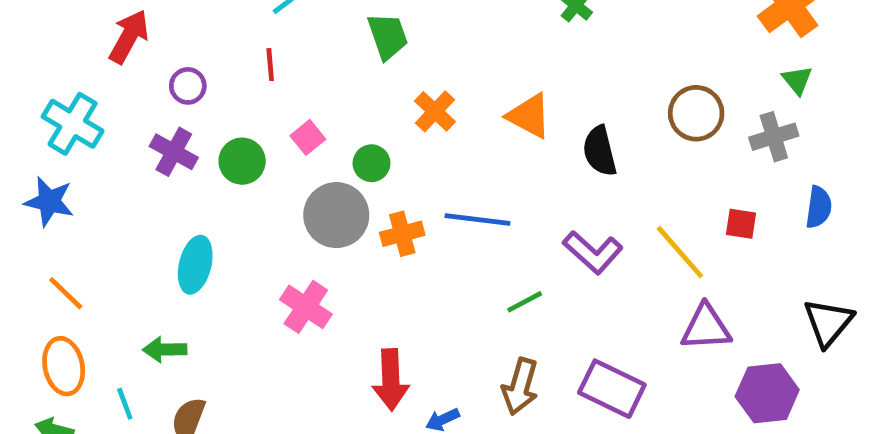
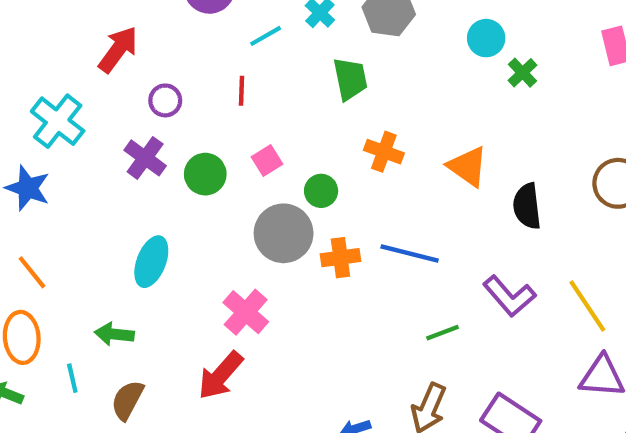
orange cross: (435, 111) -> (384, 152), turned -30
red arrow: (391, 380) -> (221, 375), moved, turned 36

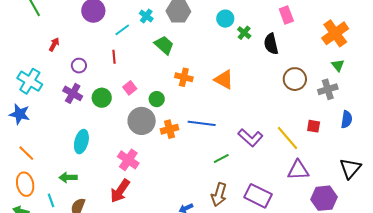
red arrow: (118, 49) -> (54, 44), size x0.6
green trapezoid: (350, 79) -> (164, 45), turned -30
black semicircle: (527, 206) -> (271, 44), moved

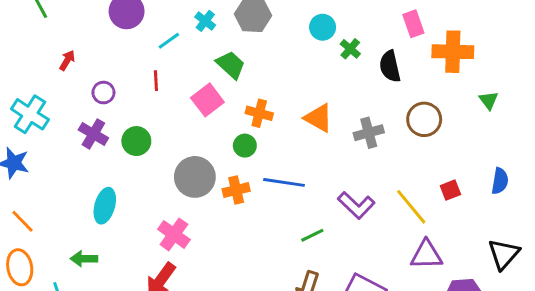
orange cross: (335, 33) -> (453, 52), moved, turned 36
pink square: (130, 88) -> (207, 100), moved, size x1.5
gray cross: (328, 89) -> (369, 133), moved
green circle: (157, 99) -> (245, 146), moved
red square: (314, 126) -> (450, 190), turned -32

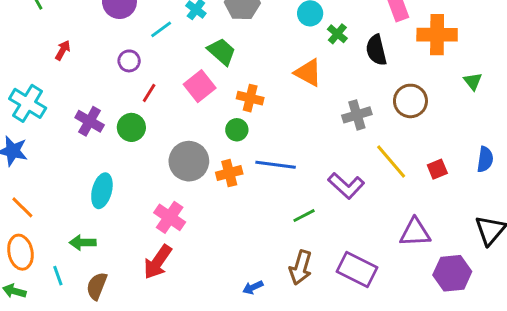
red line: (156, 81) -> (149, 93), moved, turned 36
purple circle: (103, 93) -> (129, 61), moved
orange triangle: (319, 118) -> (308, 73), moved
yellow line: (411, 207) -> (391, 161), moved

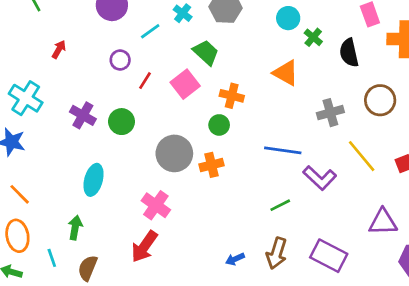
red line: (149, 93) -> (145, 81), moved
blue line: (276, 165) -> (283, 150), moved
green arrow: (83, 243) -> (75, 228), turned 100
blue arrow: (253, 287) -> (235, 259), moved

